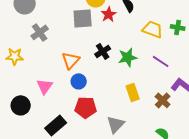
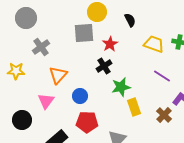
red star: (109, 14) -> (110, 44), moved
green star: (128, 57) -> (121, 87), moved
orange triangle: (71, 60) -> (58, 75), moved

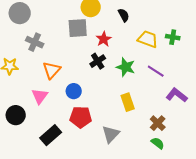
gray cross: (41, 47) -> (35, 42), turned -30
green star: (121, 87) -> (126, 67), moved, turned 30
brown cross: (164, 115) -> (158, 123), moved

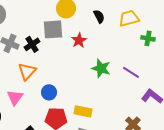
yellow trapezoid: (148, 39) -> (129, 18), moved, turned -35
black cross: (98, 61) -> (32, 44), moved
yellow rectangle: (128, 102) -> (83, 111), moved, turned -60

